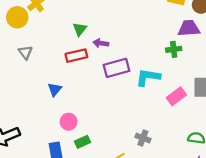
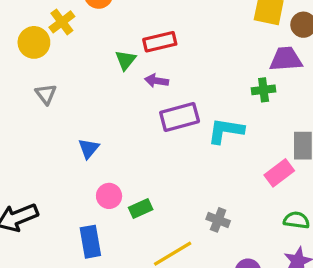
red rectangle: (76, 56) -> (160, 42), moved
pink rectangle: (176, 96) -> (279, 173), moved
green rectangle: (82, 142) -> (141, 208), moved

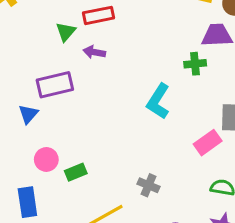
purple rectangle: (180, 117) -> (55, 85), moved
cyan L-shape: (226, 131) -> (158, 101), turned -68

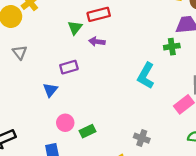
purple rectangle: (55, 85) -> (69, 67), size x0.7

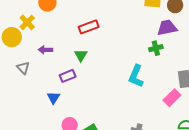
green triangle: (75, 28) -> (81, 55), moved
purple arrow: (97, 42) -> (45, 50), moved

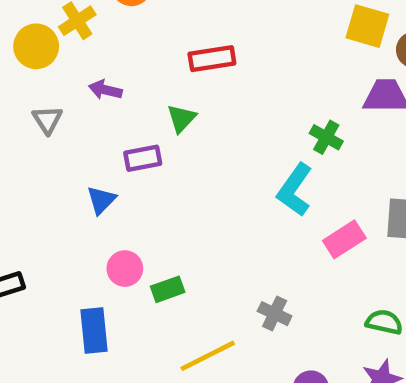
green cross: (156, 48) -> (326, 137), moved, turned 32
pink rectangle: (172, 98) -> (344, 239), moved

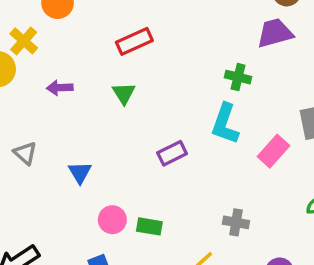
gray triangle: (47, 120) -> (25, 153), moved
purple rectangle: (143, 158) -> (172, 153), moved
green rectangle: (168, 289) -> (149, 226), turned 45

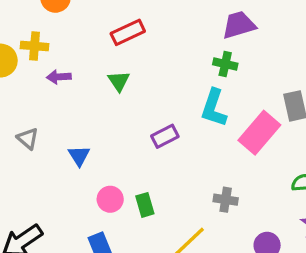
purple trapezoid: (275, 33) -> (239, 25), moved
yellow cross: (24, 41) -> (35, 46), moved, turned -36
pink rectangle: (273, 151) -> (259, 133), size x1.4
green rectangle: (149, 226) -> (145, 205), turned 65

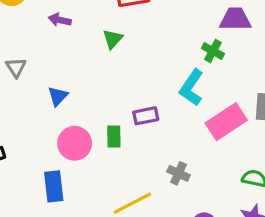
purple rectangle: (165, 136) -> (146, 116), moved
pink circle: (110, 199) -> (75, 143), size x1.4
green rectangle: (145, 205) -> (114, 136), moved

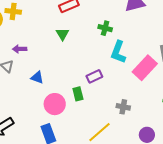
purple arrow: (60, 20) -> (20, 49), moved
green cross: (213, 51) -> (105, 28), moved
blue triangle: (58, 96) -> (37, 78), turned -40

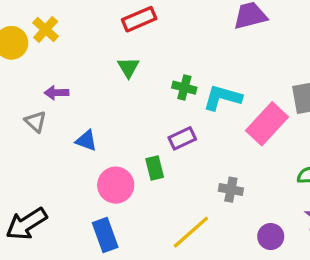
yellow cross: (13, 11) -> (46, 30), turned 35
green cross: (105, 28) -> (184, 88), moved
cyan L-shape: (118, 52) -> (222, 98), turned 85

